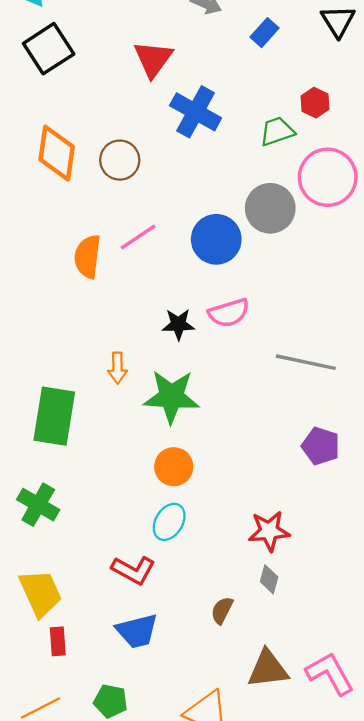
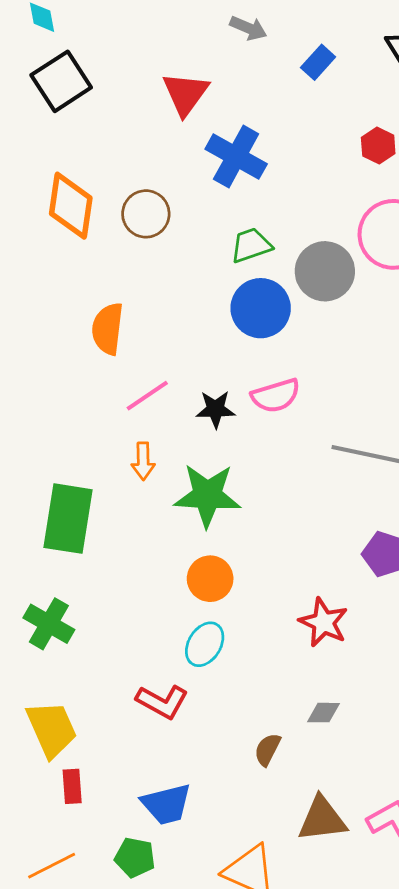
green trapezoid: (277, 131) -> (251, 245), moved
pink line: (138, 237) -> (147, 396), moved
red star: (269, 531) -> (323, 622), moved, turned 30
gray diamond: (269, 579) -> (323, 713), turned 76
blue trapezoid: (137, 631) -> (166, 804), moved

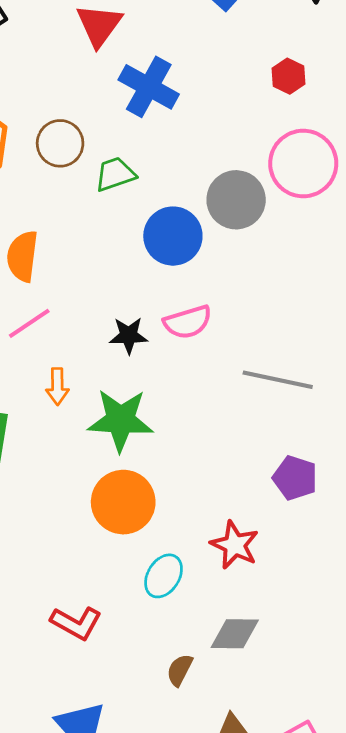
green trapezoid: (251, 245) -> (115, 174), moved
pink line: (147, 396) -> (29, 323), moved
orange circle: (210, 579) -> (123, 502), size x1.4
cyan ellipse: (205, 644) -> (164, 576), moved
gray diamond: (323, 713) -> (235, 634), size x1.5

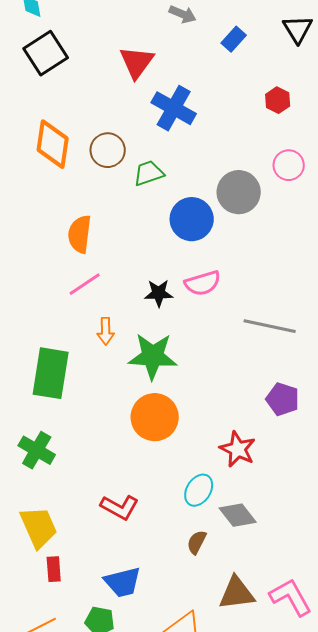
pink circle: (303, 163) -> (289, 165), size x0.6
cyan ellipse: (164, 576) -> (199, 490), moved
gray diamond: (235, 634) -> (238, 515), turned 51

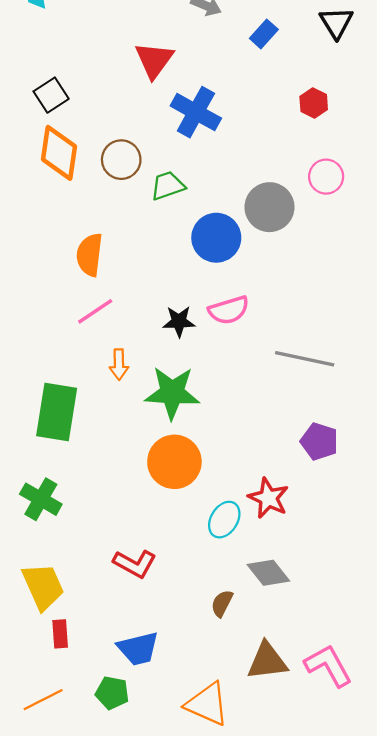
black square: (46, 53) -> (51, 95), moved, size x0.7
cyan ellipse: (199, 490) -> (224, 520), moved

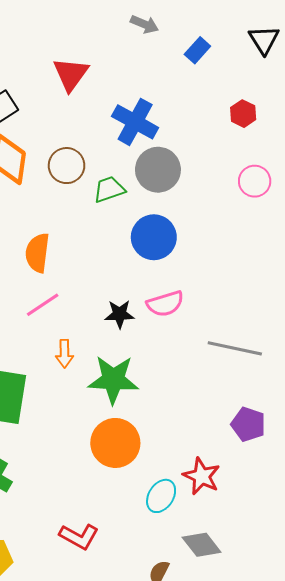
red triangle: (154, 60) -> (71, 74), moved
gray circle: (269, 207) -> (158, 170), moved

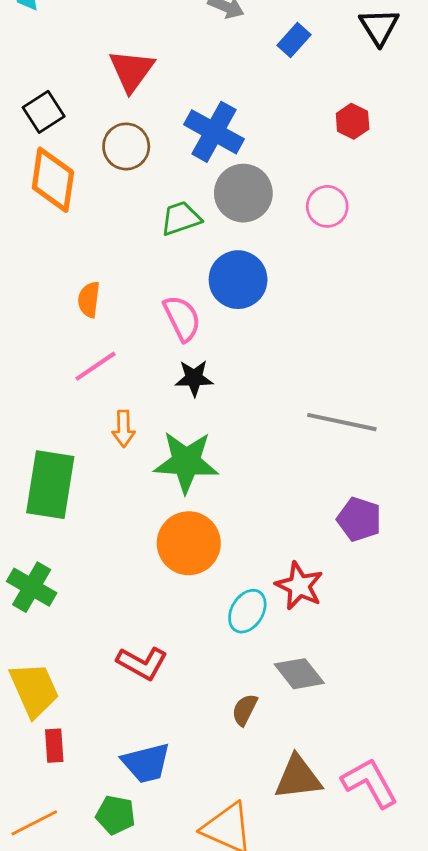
brown circle: (67, 166) -> (126, 146), moved
pink circle: (255, 181) -> (327, 206), moved
orange semicircle: (37, 253) -> (89, 300), size x0.7
pink semicircle: (165, 304) -> (182, 318), moved, turned -99

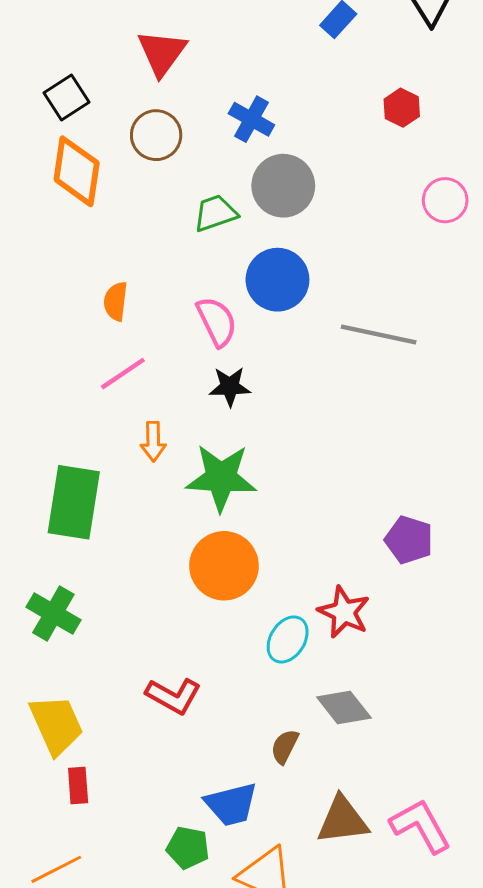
blue cross: (214, 132) -> (251, 119), size x0.7
pink circle: (327, 206) -> (445, 200), moved
gray line: (342, 422) -> (379, 335), moved
blue trapezoid: (146, 763) -> (231, 804), moved
green pentagon: (116, 815) -> (188, 848), moved

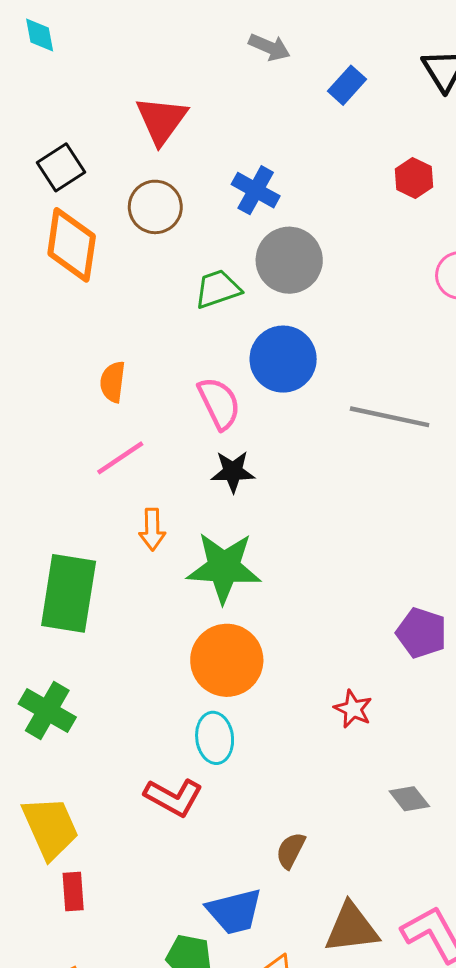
red star: (344, 612) -> (353, 709), size x0.7
cyan ellipse: (288, 640) -> (215, 738), moved, turned -39
gray diamond: (344, 707) -> (409, 799), moved, size x0.7

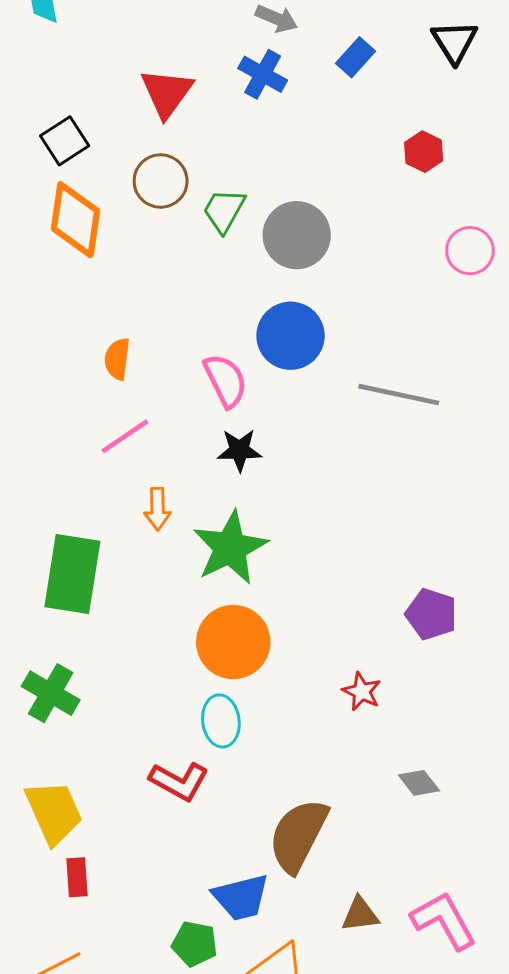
blue cross: (256, 190) -> (263, 74), moved
green trapezoid: (218, 289) -> (224, 210), moved, turned -42
green star: (224, 567) -> (230, 548), turned -30
brown semicircle: (291, 850) -> (298, 835), size x2.0
brown triangle: (352, 928) -> (360, 914), size x0.7

